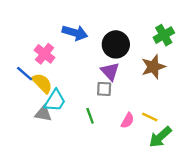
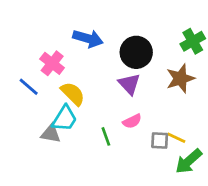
yellow semicircle: (42, 83) -> (73, 94), moved
gray square: (104, 89) -> (160, 141), moved
pink semicircle: (128, 121) -> (132, 121), moved, turned 35

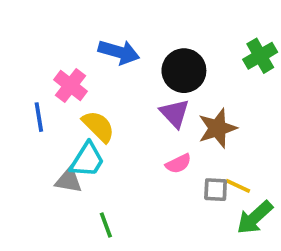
brown star: (180, 78) -> (217, 128), moved
blue line: (29, 87) -> (39, 117), turned 40
green line: (106, 136) -> (106, 225), moved

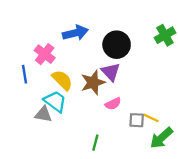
blue arrow: (119, 52) -> (75, 33), turned -30
brown star: (217, 128) -> (93, 82), moved
cyan trapezoid: (87, 160) -> (55, 101), turned -85
green line: (106, 225) -> (95, 143), moved, turned 35

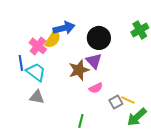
yellow semicircle: (62, 80) -> (53, 39), moved, turned 78
cyan trapezoid: (55, 101) -> (36, 72), moved
gray square: (137, 120) -> (116, 102), turned -32

